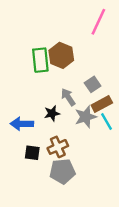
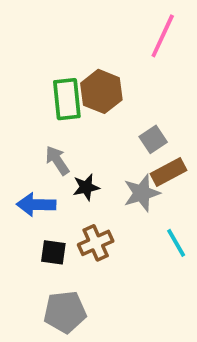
gray arrow: (68, 97) -> (57, 160), moved
cyan line: (106, 121) -> (176, 243), moved
gray pentagon: (62, 171) -> (65, 312), moved

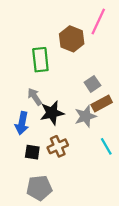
brown hexagon: (101, 91) -> (72, 39), moved
black star: (86, 187) -> (52, 113), size x1.5
blue arrow: (36, 205) -> (22, 123), turned -80

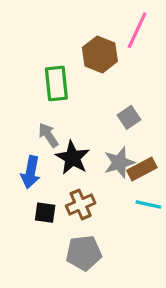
brown rectangle: (102, 104) -> (142, 169), moved
black star: (52, 113) -> (73, 158), turned -30
cyan line: (106, 146) -> (148, 204), turned -48
gray pentagon: (39, 188) -> (84, 253), moved

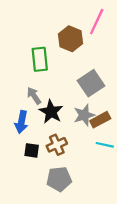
gray square: (129, 117) -> (91, 83), size x1.6

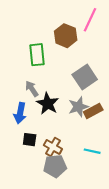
brown cross: (57, 145) -> (53, 147), moved, turned -36
cyan line: (105, 145) -> (92, 151), moved

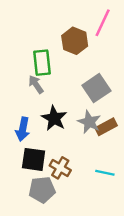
gray arrow: (32, 89) -> (36, 84), moved
gray star: (78, 107) -> (89, 122), turned -30
black square: (30, 140) -> (34, 159), size x1.5
gray pentagon: (55, 166) -> (42, 190), moved

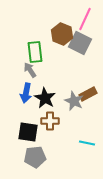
gray square: (96, 88) -> (80, 43), moved, turned -30
brown rectangle: (106, 127) -> (88, 94), moved
blue arrow: (23, 129) -> (26, 93), moved
brown cross: (60, 168) -> (50, 121), moved, turned -30

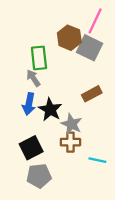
brown rectangle: (88, 94) -> (92, 94), moved
gray star: (74, 101) -> (72, 124), moved
brown cross: (50, 121) -> (70, 142), moved
black square: (28, 132) -> (31, 148), turned -35

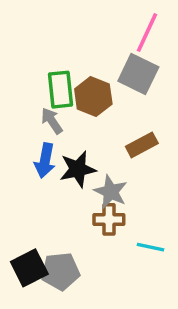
brown hexagon: (69, 38) -> (93, 97), moved
black star: (50, 110) -> (78, 169), turned 30
black square: (31, 148) -> (29, 268), moved

